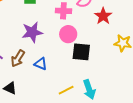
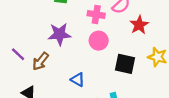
black square: (81, 52) -> (125, 64), moved
blue triangle: (41, 64) -> (78, 80), moved

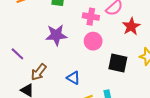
brown arrow: (40, 61) -> (39, 72), moved

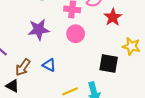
black square: (118, 63) -> (109, 64), moved
blue triangle: (73, 78) -> (49, 65), moved

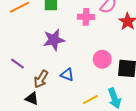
pink circle: (76, 34) -> (102, 59), moved

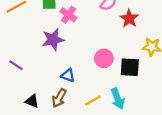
pink cross: (86, 17) -> (68, 15), moved, turned 35
brown arrow: (41, 79) -> (59, 98), moved

